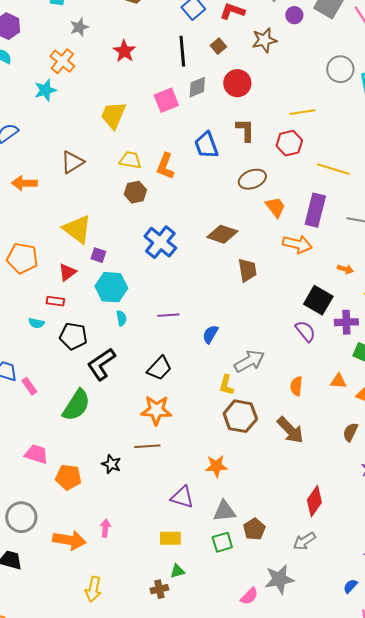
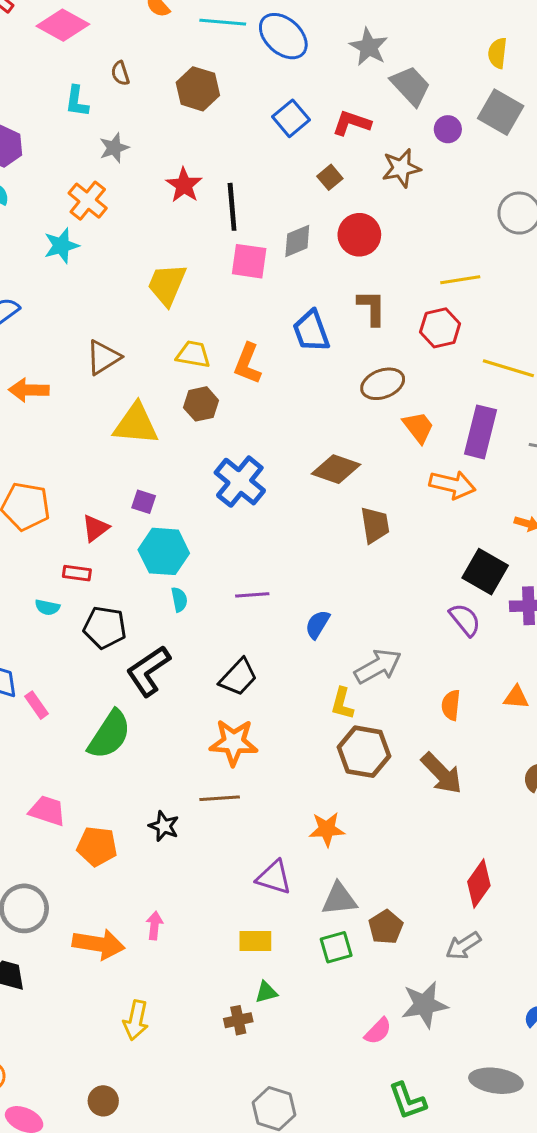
black line: (182, 51) -> (232, 207), moved
pink square: (166, 100) -> (249, 261), turned 30
yellow triangle: (77, 229) -> (136, 424), moved, turned -32

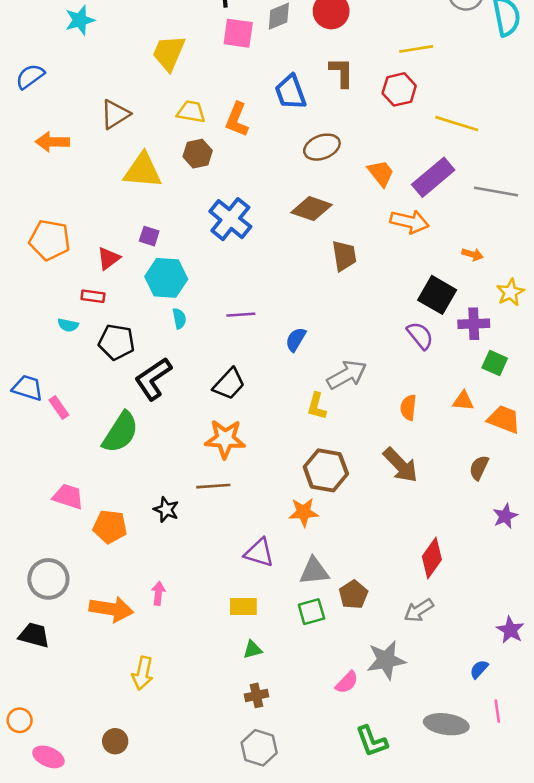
brown ellipse: (383, 384) -> (322, 147), moved
purple rectangle: (480, 432) -> (433, 177), turned 36
brown hexagon: (364, 752) -> (326, 470), moved
brown cross: (238, 1020) -> (257, 695), moved

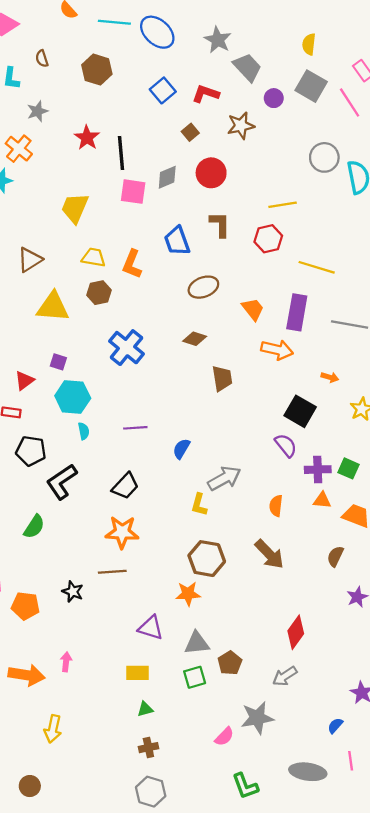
purple rectangle: (433, 177) -> (297, 312), turned -40
brown diamond: (311, 209) -> (195, 339), size x0.7
purple cross: (474, 324) -> (318, 470), moved
green semicircle: (120, 432) -> (34, 527), size x0.7

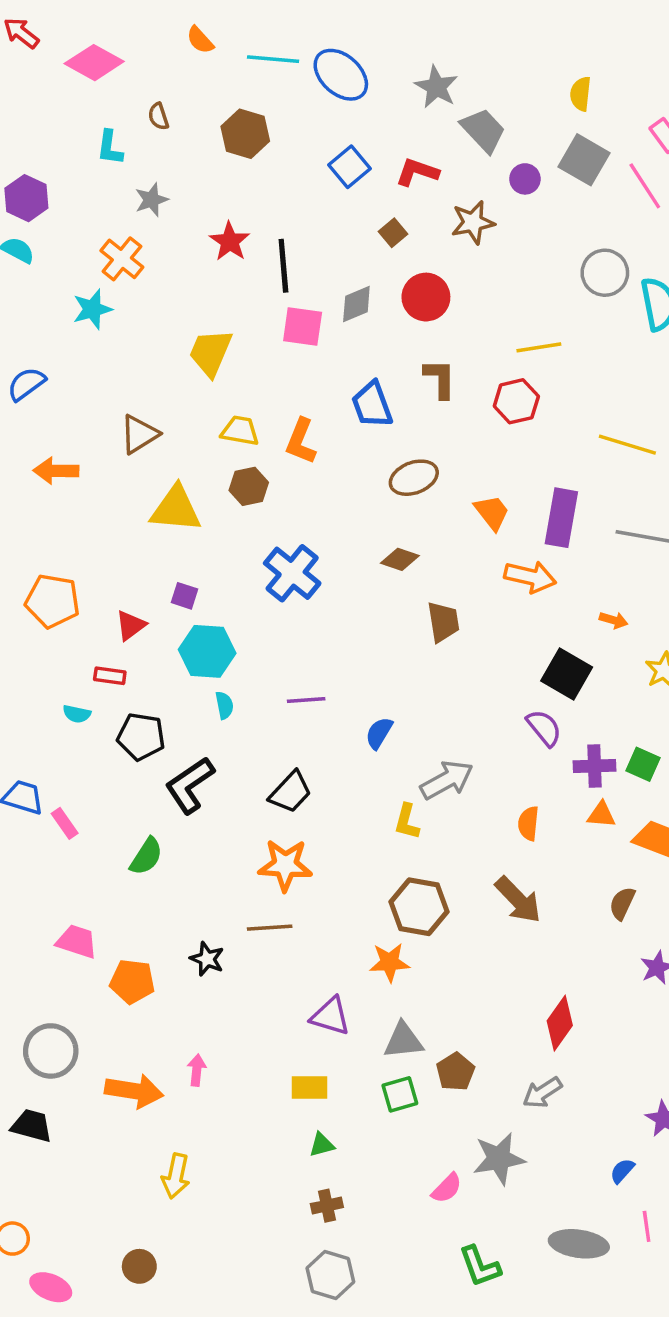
yellow line: (317, 267) -> (627, 445), moved

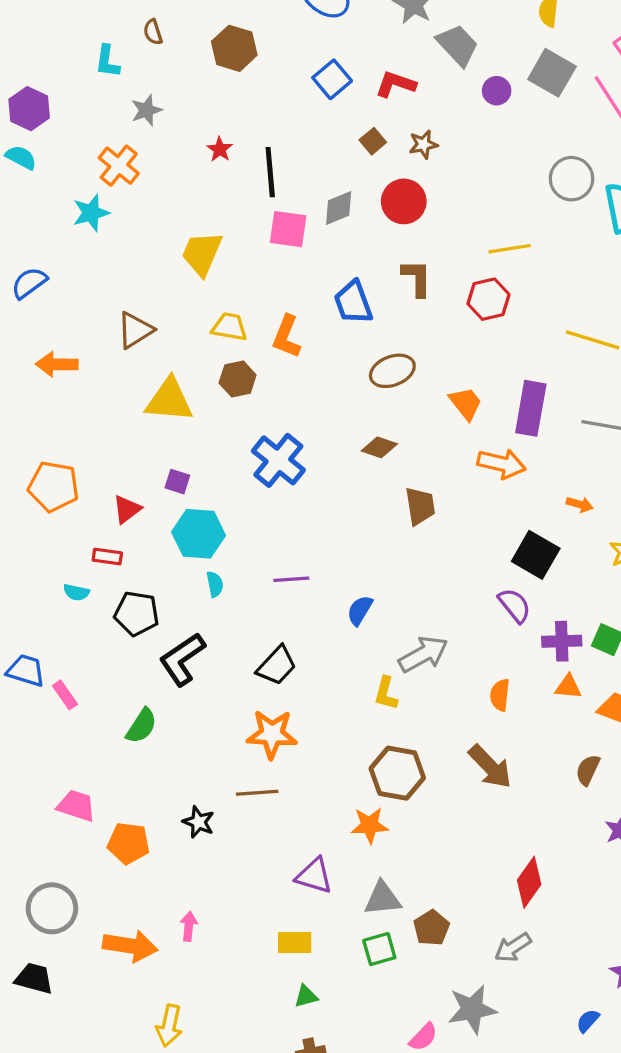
brown star: (473, 222) -> (423, 144), moved, size x0.7
red star: (230, 241) -> (220, 149), size x0.7

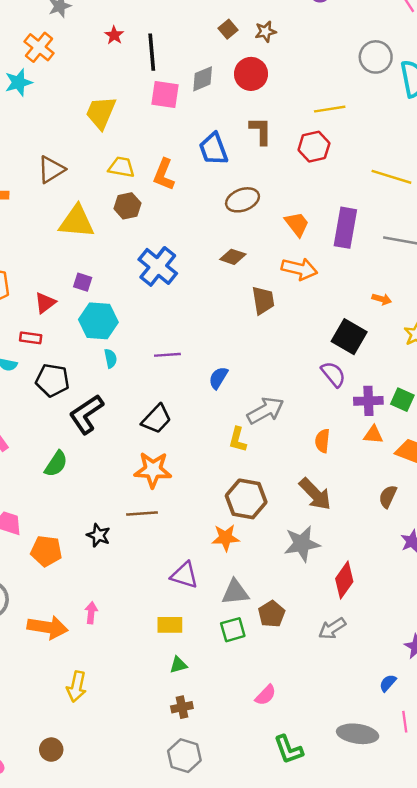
orange arrow: (501, 464) -> (299, 269), moved
gray star: (472, 1009) -> (302, 544), moved

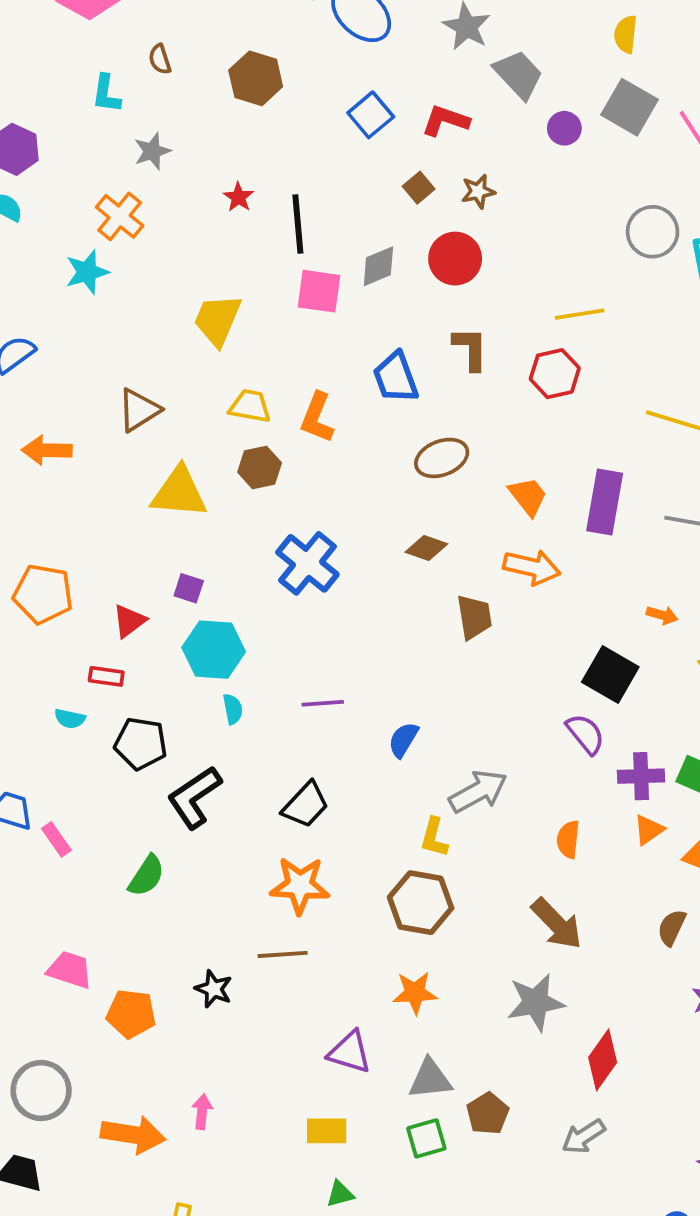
orange triangle: (373, 435) -> (649, 830), turned -40
brown hexagon: (246, 499) -> (421, 903), moved

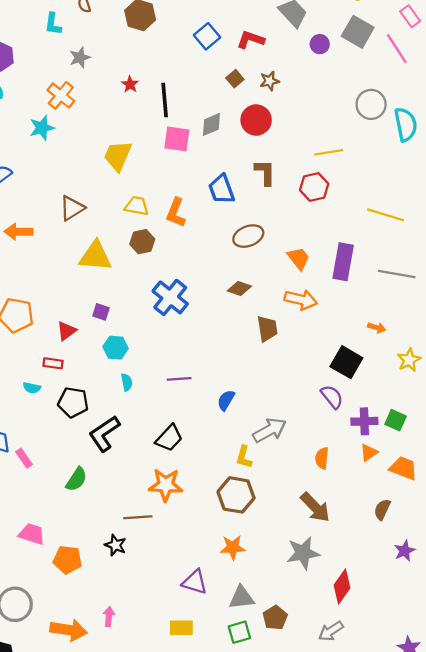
cyan hexagon: (214, 650) -> (116, 348), size x0.7
brown line: (283, 954) -> (138, 517), moved

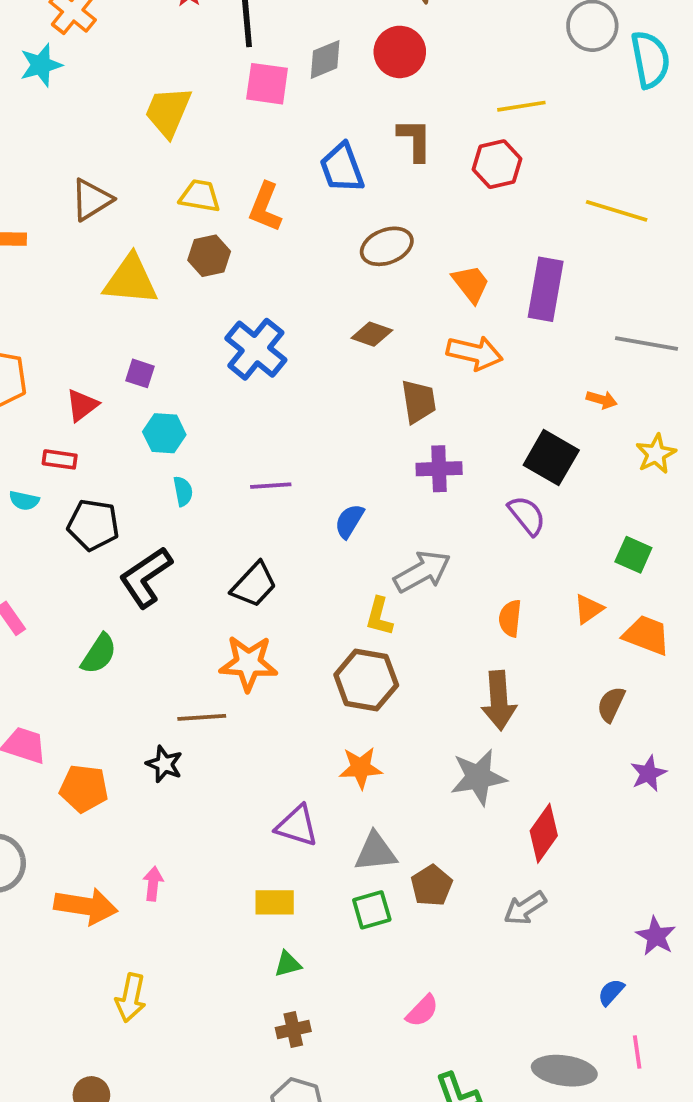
gray line: (397, 274) -> (647, 344), moved
purple cross: (364, 421) -> (439, 469), moved
brown arrow: (315, 507) -> (499, 701), turned 40

